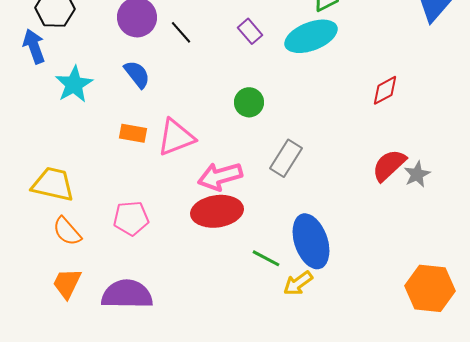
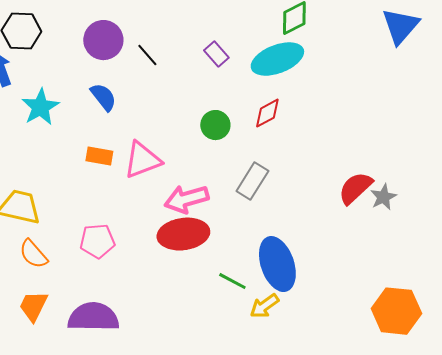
red diamond: (385, 90) -> (267, 113), moved

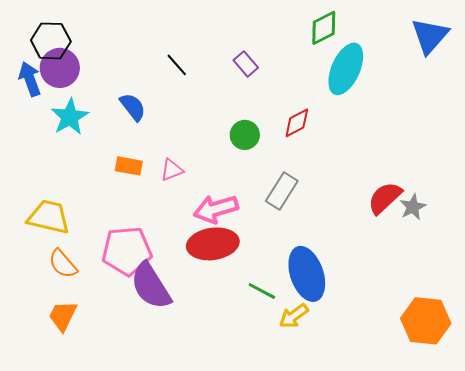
purple circle: (103, 40) -> (60, 68), moved
cyan ellipse: (277, 59) -> (346, 69), moved, turned -45
pink triangle: (142, 160) -> (172, 170), size x0.6
pink pentagon: (97, 241) -> (127, 251), size x1.4
purple semicircle: (93, 317) -> (151, 286), moved, turned -123

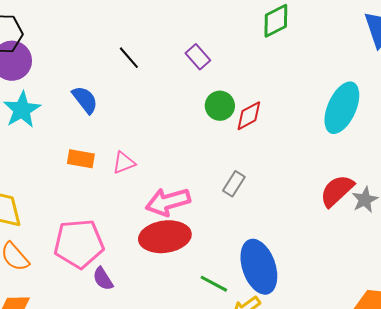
cyan ellipse: (346, 69) -> (342, 108), moved
green circle: (245, 135) -> (220, 106), moved
gray rectangle: (282, 191) -> (234, 184), size x0.7
purple semicircle: (151, 286) -> (103, 279), size x0.5

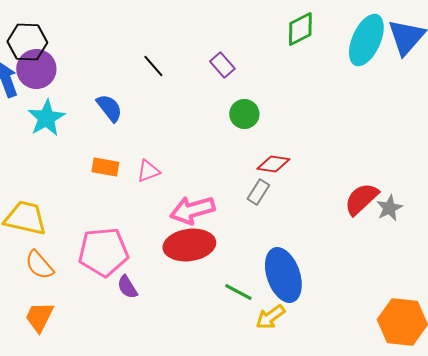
cyan ellipse: (342, 108) -> (366, 40), moved
red diamond: (249, 116) -> (273, 164), moved, turned 36

